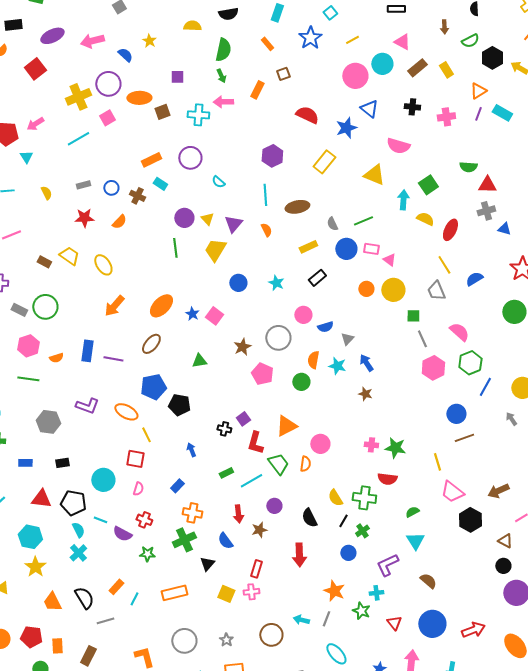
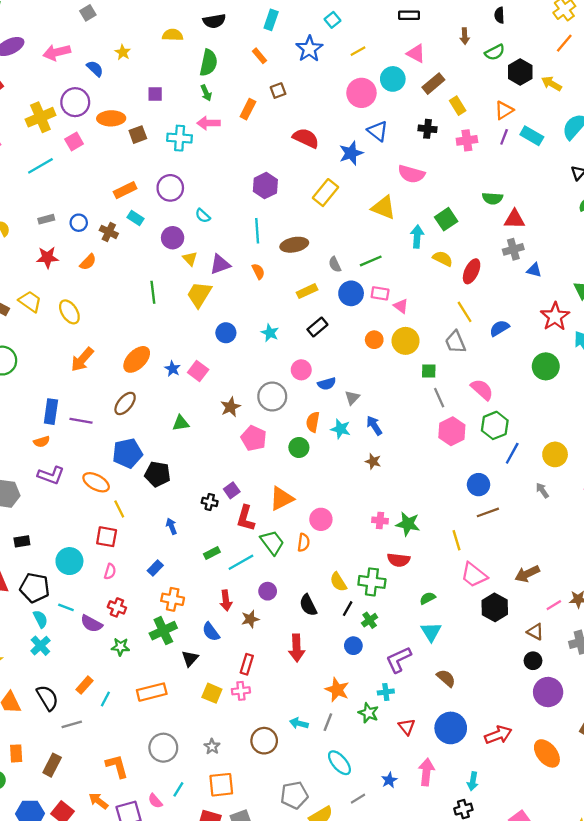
yellow rectangle: (446, 70) -> (458, 106), moved
purple circle: (184, 218) -> (173, 238), moved
purple triangle: (233, 224) -> (220, 264), turned 30
orange semicircle: (56, 358) -> (42, 442), moved

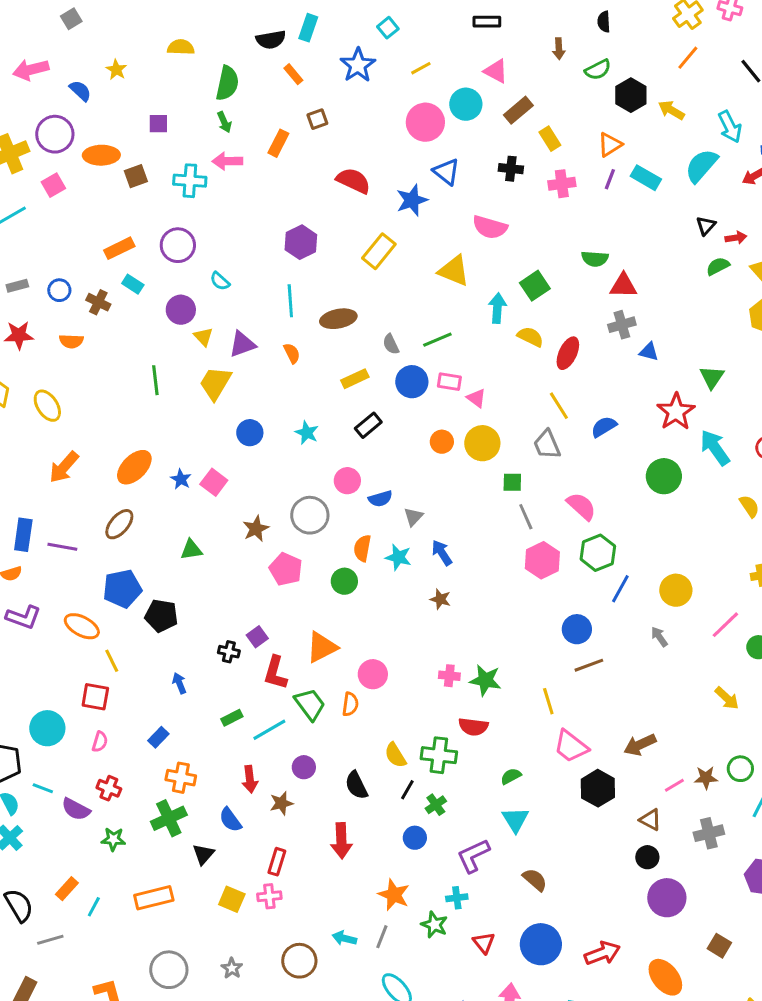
black semicircle: (214, 21) -> (271, 40), moved
orange semicircle: (88, 262) -> (71, 341), turned 48

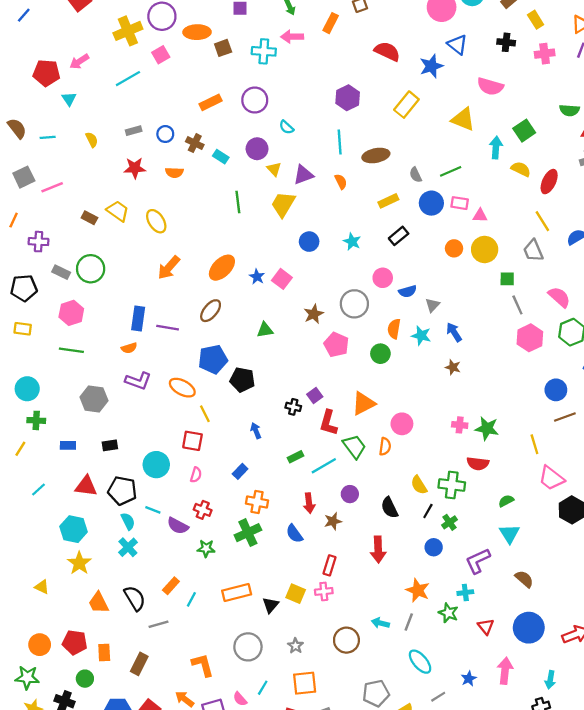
cyan rectangle: (133, 284) -> (221, 157), moved
pink triangle: (476, 398) -> (480, 216), turned -35
black triangle: (203, 854) -> (271, 605), moved

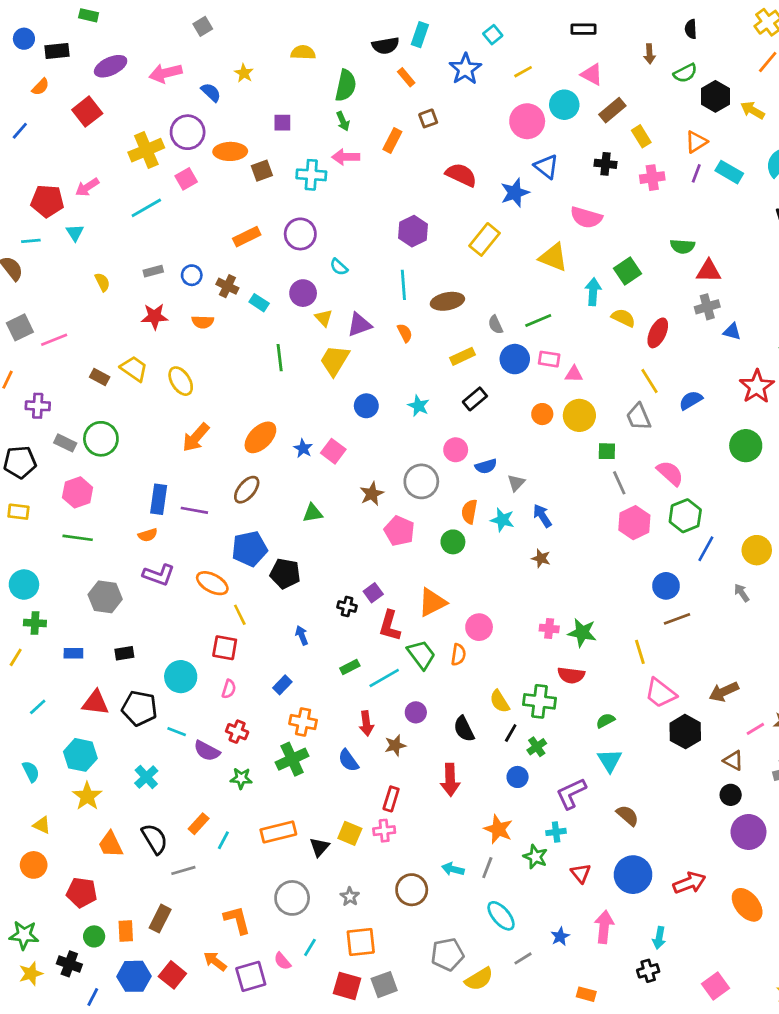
cyan line: (48, 137) -> (31, 241), moved
cyan semicircle: (128, 521) -> (31, 771), moved
orange circle: (40, 645) -> (34, 865), moved
orange rectangle: (104, 653) -> (126, 931), moved

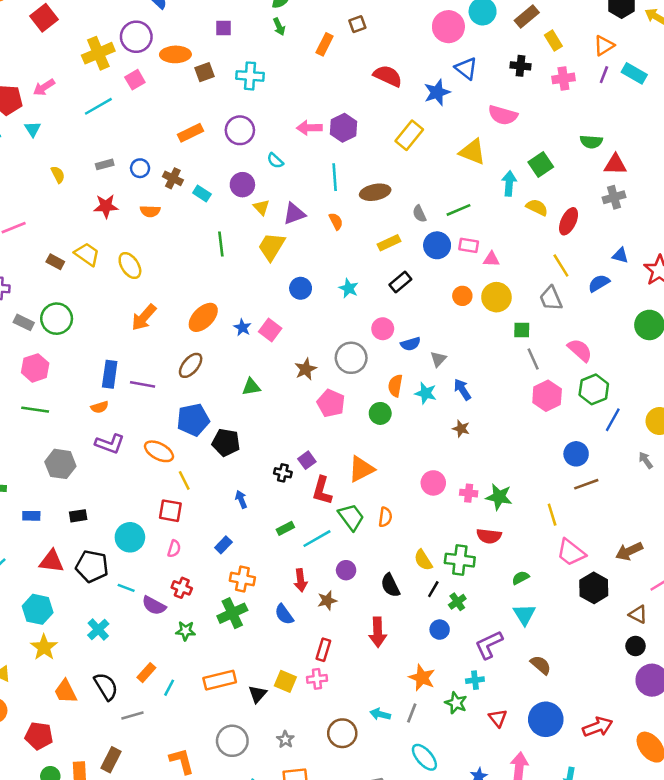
pink arrow: (346, 157) -> (309, 128), moved
blue triangle: (732, 332) -> (620, 255), moved
pink circle: (479, 627) -> (433, 483), moved

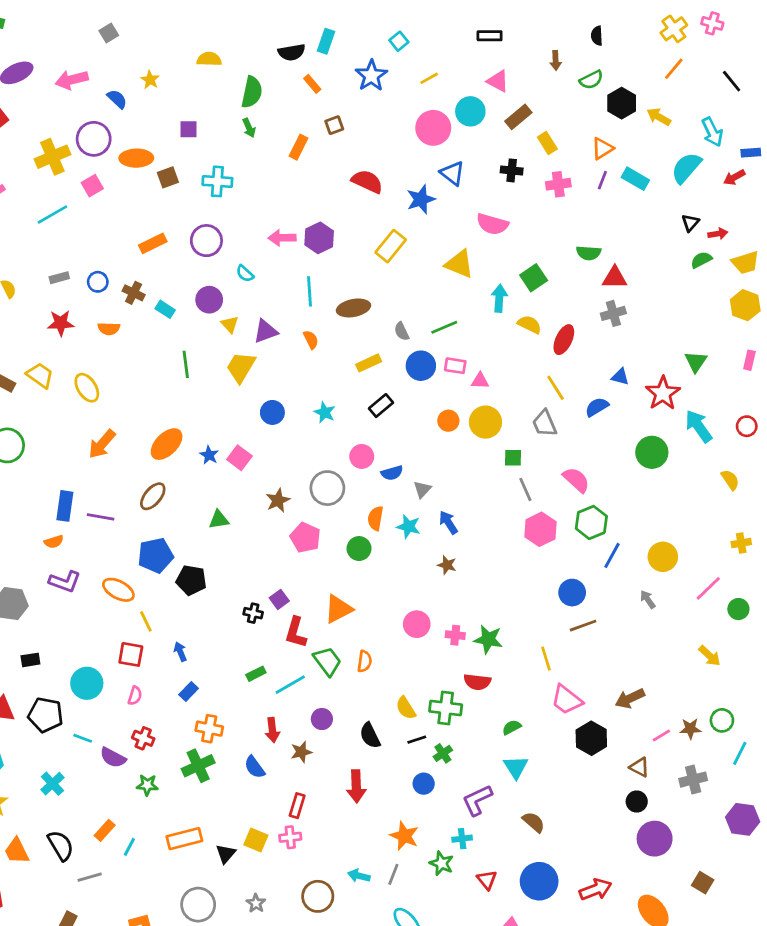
blue arrow: (241, 499) -> (180, 652), moved
black line: (433, 589) -> (417, 740), turned 42

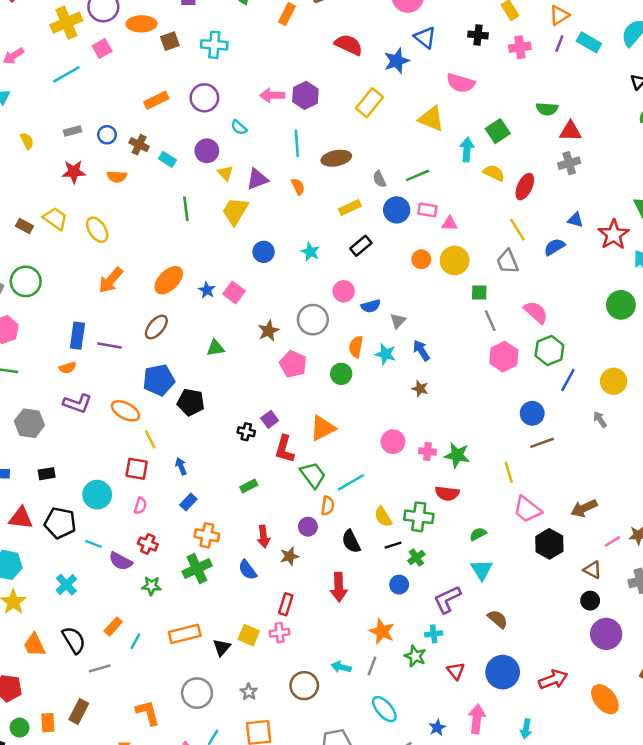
green circle: (652, 452) -> (621, 305), moved
orange semicircle: (365, 661) -> (328, 506), moved
cyan line: (290, 685) -> (351, 482), moved

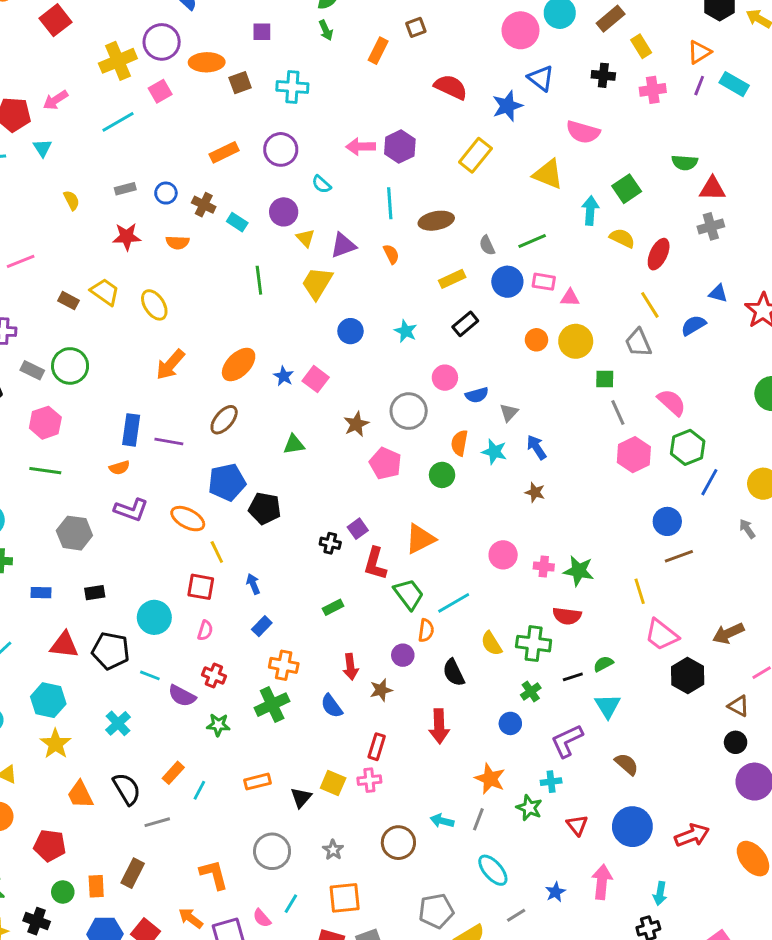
black line: (393, 545) -> (573, 677), moved
orange rectangle: (185, 634) -> (257, 782), size x0.7

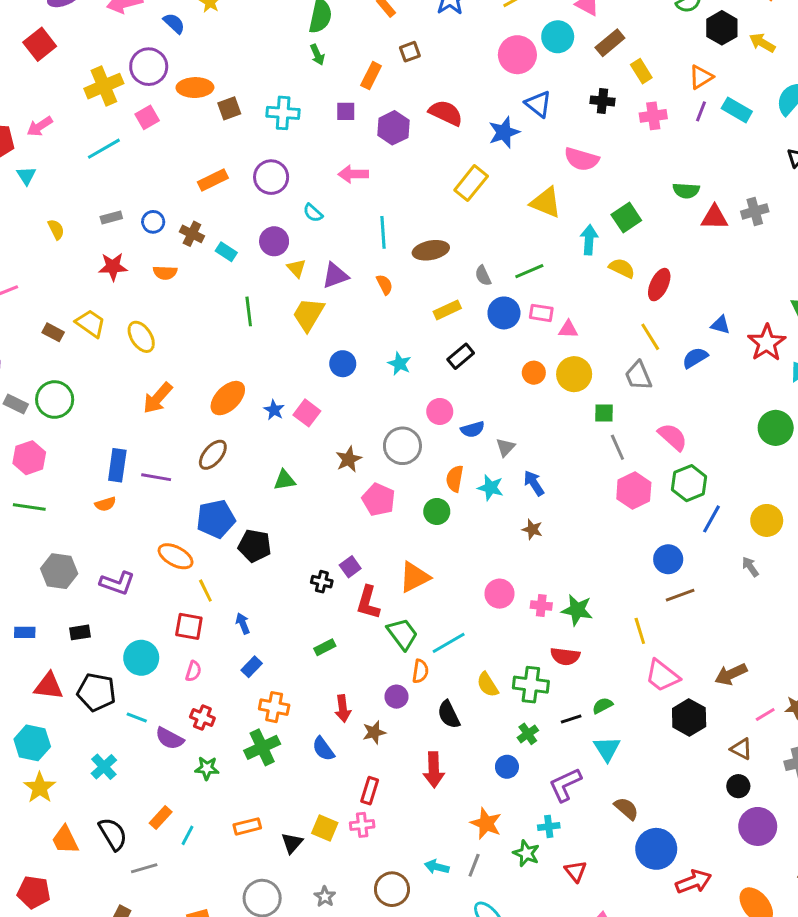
purple square: (262, 32) -> (346, 111), moved
purple hexagon: (400, 147) -> (393, 128), moved
gray cross: (711, 226) -> (755, 211), moved
purple L-shape: (131, 510) -> (117, 583), moved
blue circle: (632, 827) -> (656, 849), moved

